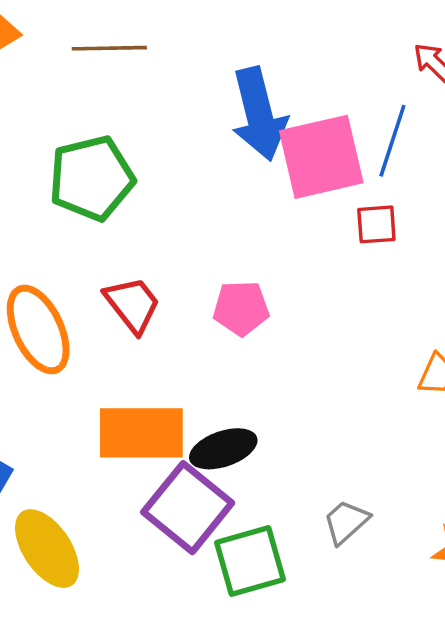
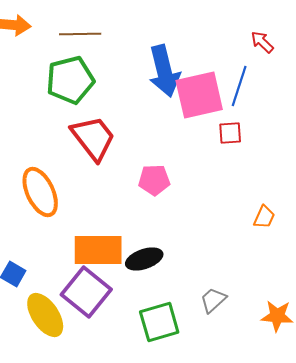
green pentagon: (92, 178) -> (70, 80), moved
red trapezoid: (132, 305) -> (93, 138), moved, size x1.4
purple square: (188, 508) -> (86, 292), moved

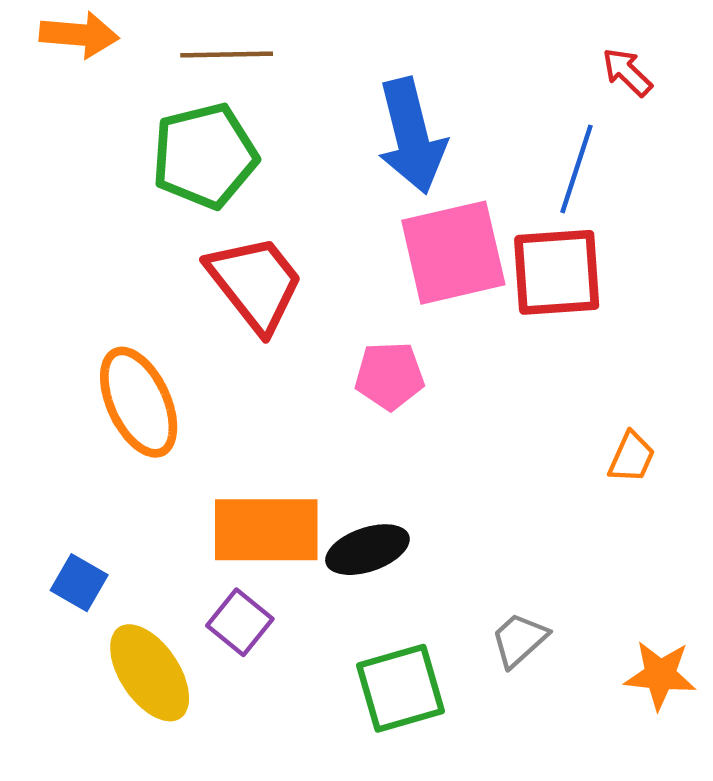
pink square: (199, 95) -> (453, 253), moved
red square: (230, 133) -> (557, 272), size x1.8
purple square: (86, 292) -> (240, 622), size x0.6

